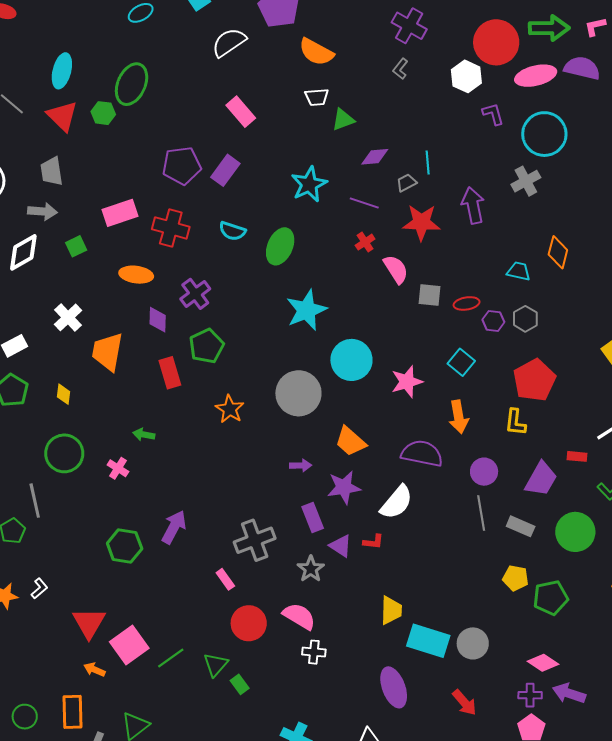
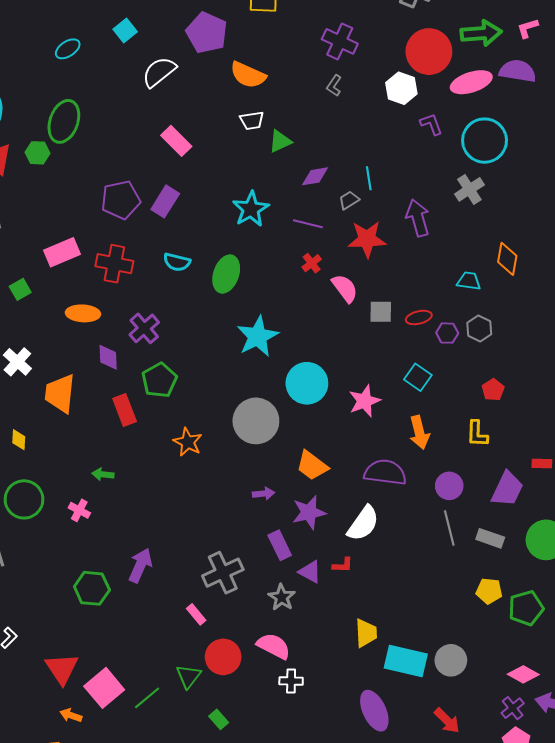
red pentagon: (534, 380) -> (493, 390), size x0.5
green triangle: (216, 665) -> (188, 676), moved
purple cross: (530, 695) -> (513, 708), turned -35

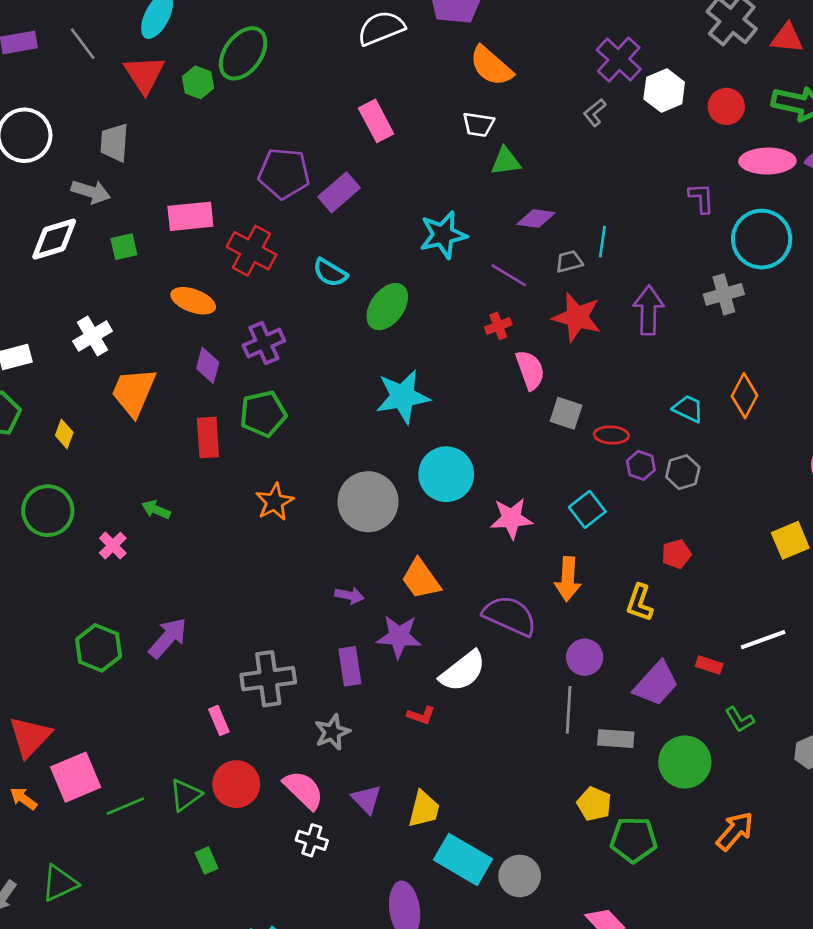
red circle: (429, 52) -> (726, 106), size x0.6
white hexagon: (401, 88) -> (664, 91), moved
gray rectangle: (490, 538) -> (616, 739), turned -32
purple triangle: (310, 572) -> (366, 799), moved

